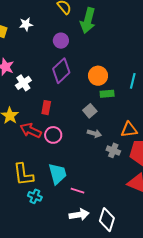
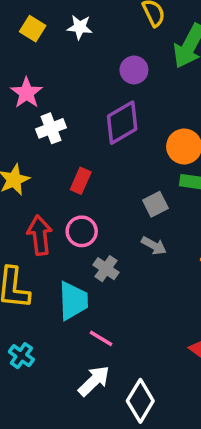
red arrow: (31, 130) -> (40, 235), moved, turned 45
gray cross: (113, 150) -> (106, 269), moved
cyan cross: (35, 196) -> (21, 356), moved
white arrow: (79, 215) -> (94, 381), turned -48

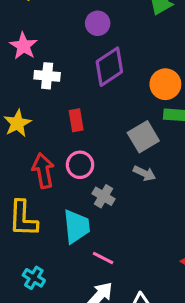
purple circle: (134, 70) -> (98, 23), moved
white cross: (51, 128) -> (47, 76), turned 30
red rectangle: (81, 181) -> (76, 120), turned -30
gray square: (155, 204) -> (143, 137), size x1.4

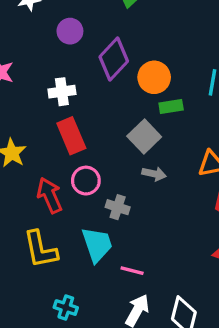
purple diamond: (109, 67) -> (114, 59), moved
white cross: (47, 76) -> (62, 92), moved
red rectangle: (76, 120) -> (71, 136), size x1.5

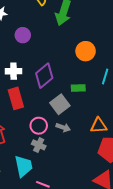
purple diamond: (114, 59) -> (44, 76), moved
orange circle: (154, 77) -> (86, 51), moved
pink circle: (86, 181) -> (39, 126), moved

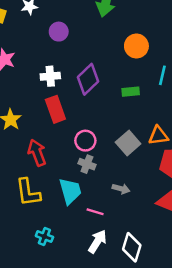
gray square: (60, 104) -> (128, 143), moved
gray arrow: (63, 127) -> (121, 189), moved

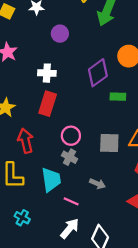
purple diamond: (88, 79) -> (98, 73), moved
red rectangle: (55, 109) -> (48, 104), turned 30
gray square: (128, 143) -> (109, 143), turned 35

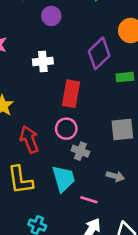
red rectangle: (48, 104) -> (71, 94), moved
pink circle: (71, 136) -> (66, 129), moved

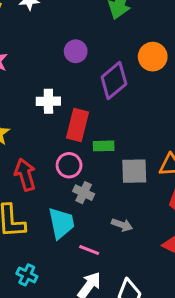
purple circle: (51, 16) -> (76, 51), moved
white cross: (43, 62) -> (48, 101), moved
green rectangle: (125, 77) -> (104, 146), moved

